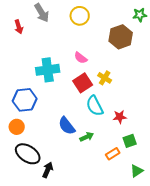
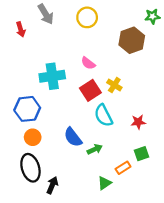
red star: (120, 117) -> (138, 122), moved
orange circle: (17, 127) -> (33, 137), moved
black ellipse: (28, 154) -> (30, 168), turned 40
green triangle: (137, 171) -> (105, 183), moved

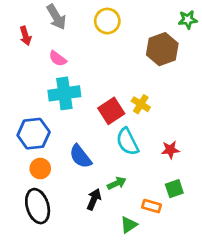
pink semicircle: (88, 63) -> (58, 59), moved
blue semicircle: (73, 137) -> (80, 156), moved
orange rectangle: (123, 168) -> (152, 206), turned 48
black arrow: (52, 185) -> (94, 199), moved

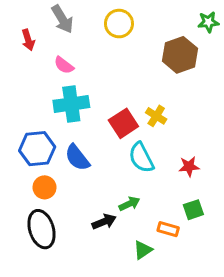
blue semicircle: (80, 156) -> (77, 158), moved
black arrow: (94, 199) -> (104, 222), turned 45

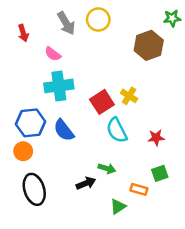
gray arrow: (62, 19) -> (66, 23), moved
orange circle: (45, 187) -> (23, 151), moved
green arrow: (129, 204) -> (107, 168), turned 42

